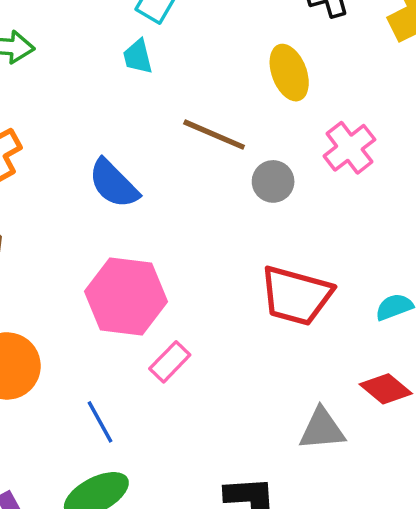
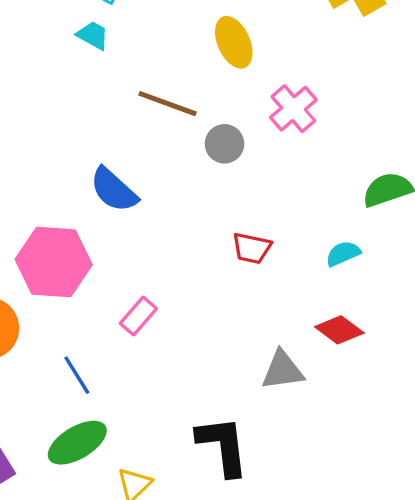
cyan trapezoid: (138, 57) -> (93, 35), turned 136
blue semicircle: (114, 184) -> (114, 190), moved
red trapezoid: (296, 296) -> (252, 248), size x0.6
pink hexagon: (126, 297) -> (54, 262), moved

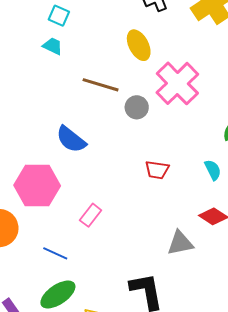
pink cross: (293, 109) -> (177, 83), size x1.5
cyan semicircle: (343, 254) -> (213, 170), turned 90
blue line: (77, 375) -> (55, 253), turned -30

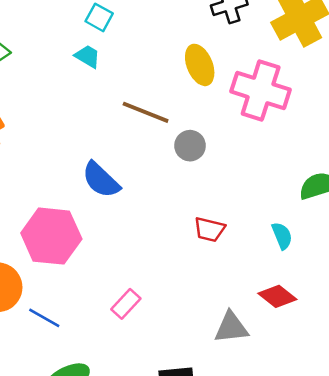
pink cross: (177, 83) -> (261, 91), moved, turned -33
pink rectangle: (91, 215) -> (126, 304), moved
blue line: (55, 253) -> (44, 318), moved

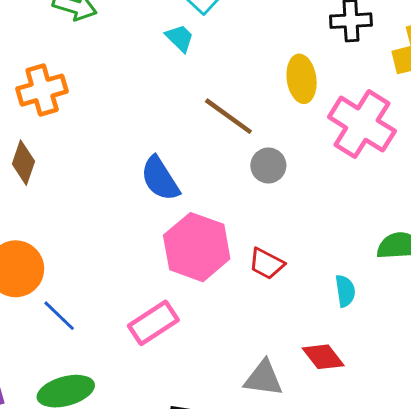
pink hexagon: (51, 236) -> (197, 247), moved
pink rectangle: (126, 304) -> (153, 323), size x1.4

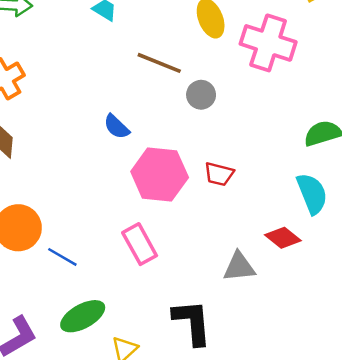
blue semicircle: (160, 179) -> (117, 127), size x0.7
cyan semicircle: (345, 291) -> (312, 194), moved, size x1.6
pink rectangle: (153, 323) -> (140, 244), turned -72

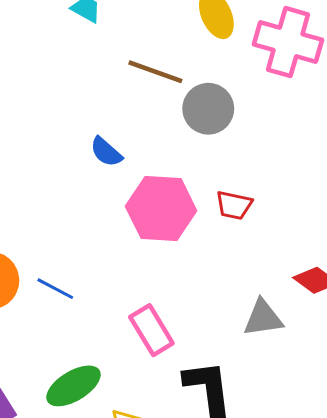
gray circle: (201, 95) -> (208, 109), size x1.4
pink rectangle: (140, 244) -> (151, 330), moved
blue line: (62, 257) -> (55, 289), moved

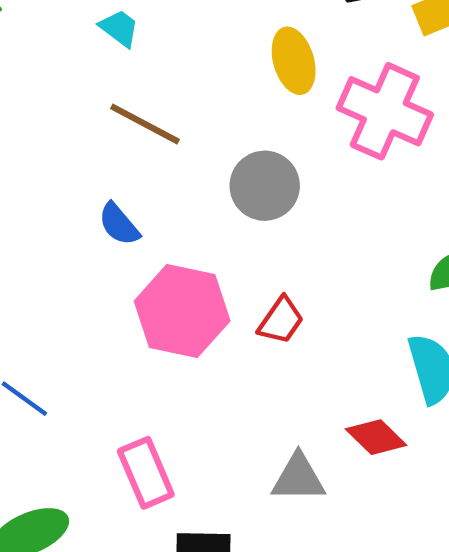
brown line: (155, 72) -> (145, 124), moved
red trapezoid: (234, 205) -> (281, 320), turned -75

